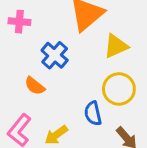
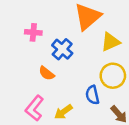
pink cross: (19, 22) -> (33, 32), moved

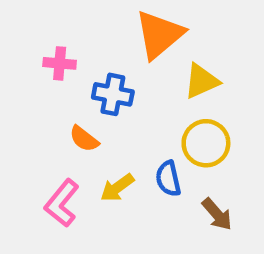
blue cross: (62, 49) -> (113, 94), turned -30
yellow arrow: (63, 112) -> (117, 188), moved

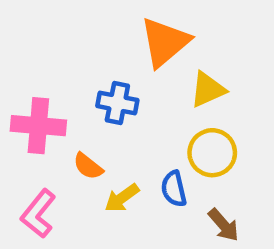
pink cross: (60, 63) -> (38, 126), moved, size x1.6
orange semicircle: (84, 139) -> (88, 166), moved
pink L-shape: (62, 203) -> (38, 214), moved

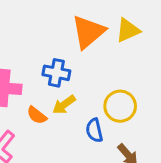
yellow triangle: (208, 90) -> (128, 30), moved
yellow arrow: (122, 198) -> (64, 105), moved

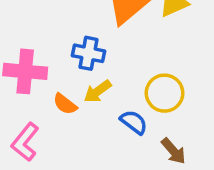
blue semicircle: (94, 130) -> (134, 122), turned 140

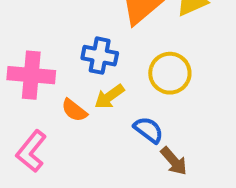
yellow circle: (165, 93) -> (170, 73), moved
brown arrow: (174, 151) -> (174, 161), moved

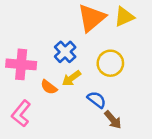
blue cross: (100, 56) -> (65, 52), turned 35

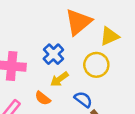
yellow triangle: (124, 17) -> (109, 36), moved
orange semicircle: (49, 87) -> (43, 98), moved

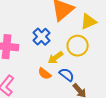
yellow arrow: (59, 79) -> (56, 58), moved
orange semicircle: (43, 98) -> (45, 74), moved

